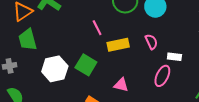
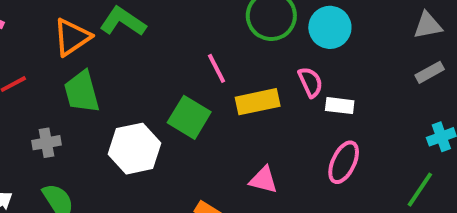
pink semicircle: (151, 42) -> (310, 82), moved
white rectangle: (174, 57) -> (340, 106), moved
green square: (86, 65) -> (189, 117), moved

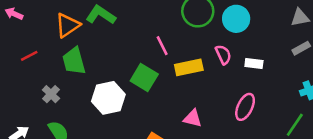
white rectangle: (340, 106) -> (254, 63), moved
gray cross: (47, 143) -> (51, 94), turned -36

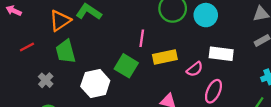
pink line: (162, 46) -> (142, 38), turned 35
pink semicircle: (223, 55) -> (195, 69), moved, turned 77
white rectangle: (254, 63) -> (221, 54), size x1.5

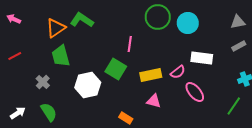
red line: (27, 47) -> (15, 56), moved
yellow rectangle: (165, 57) -> (151, 75), moved
pink ellipse: (213, 91) -> (195, 92), turned -65

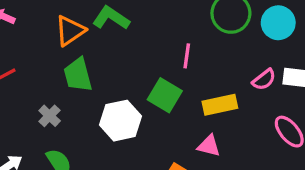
pink semicircle: (178, 72) -> (264, 80), moved
pink triangle: (154, 101) -> (209, 146), moved

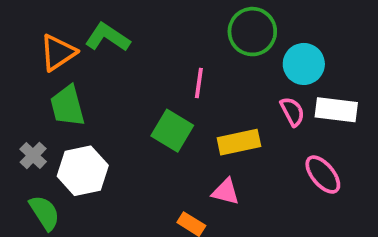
cyan circle: (278, 23) -> (304, 64), moved
pink semicircle: (264, 80) -> (292, 112), turned -80
white hexagon: (121, 121) -> (83, 171), moved

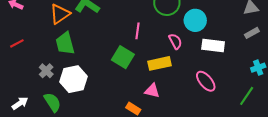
pink semicircle: (292, 112) -> (175, 41), moved

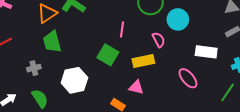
white rectangle: (213, 46) -> (206, 52), moved
gray cross: (46, 71) -> (34, 68), turned 32
white hexagon: (73, 79) -> (74, 80), moved

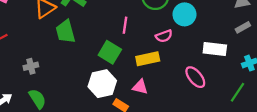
pink semicircle: (159, 40) -> (164, 36), turned 98
green trapezoid: (52, 42) -> (66, 32), moved
white hexagon: (74, 80) -> (102, 84), moved

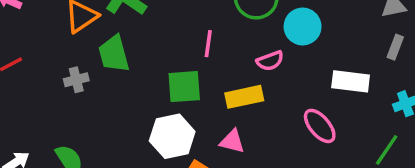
gray rectangle: (243, 27) -> (395, 47), turned -40
green square: (110, 52) -> (184, 87), turned -35
gray cross: (31, 66) -> (76, 80), moved

